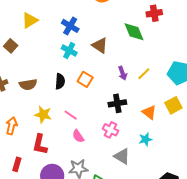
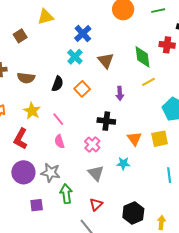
yellow line: (144, 74) -> (148, 82), moved

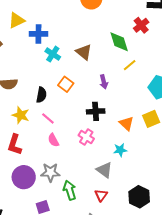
blue cross: (83, 34) -> (38, 34), moved, turned -36
red cross: (167, 45) -> (141, 25), turned -35
black semicircle: (58, 84) -> (41, 95), moved
gray triangle: (96, 173) -> (104, 170), moved

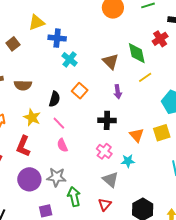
brown triangle: (84, 52) -> (111, 61), moved
pink cross: (86, 137) -> (104, 151), moved

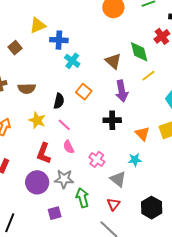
purple arrow: (118, 92) -> (122, 91), size x1.5
red L-shape: (23, 146) -> (44, 153), moved
pink cross: (104, 151) -> (97, 159), moved

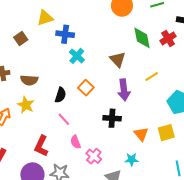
green diamond: (139, 52) -> (142, 38), moved
yellow star: (37, 120) -> (26, 105), moved
pink semicircle: (69, 147) -> (76, 142), moved

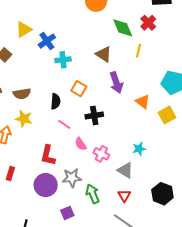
blue cross: (65, 34) -> (47, 41), turned -30
cyan cross: (77, 56) -> (63, 60), turned -35
yellow line: (152, 77) -> (139, 51), moved, turned -32
black cross: (112, 118) -> (94, 115), moved
orange triangle: (141, 134) -> (143, 102), moved

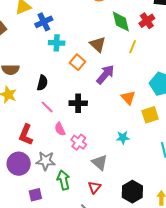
purple arrow: (116, 83) -> (105, 74), turned -130
orange square: (79, 89) -> (78, 62), moved
cyan star: (139, 149) -> (123, 138), moved

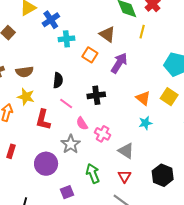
orange triangle: (128, 98) -> (143, 98), moved
yellow square: (150, 115) -> (169, 97), turned -30
red L-shape: (26, 135) -> (43, 120), moved
gray star: (46, 161) -> (71, 144), moved, turned -30

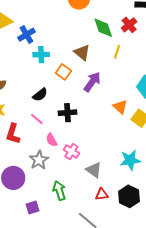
black semicircle: (58, 80) -> (40, 95), moved, turned 42
orange triangle: (143, 98) -> (120, 107), moved
cyan star: (145, 123) -> (130, 160), moved, size x1.5
red triangle: (124, 176) -> (102, 194), moved, turned 48

